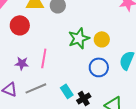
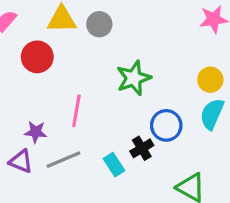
yellow circle: (102, 39) -> (210, 80), moved
purple star: (22, 63) -> (36, 132), moved
black cross: (84, 98) -> (142, 148), moved

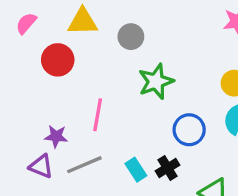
gray circle: (99, 24) -> (131, 37), moved
black cross: (142, 148) -> (168, 168), moved

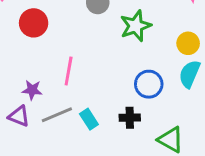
green star: (156, 81) -> (136, 26), moved
black cross: (168, 168) -> (130, 118), turned 30
cyan rectangle: (136, 170) -> (89, 119), moved

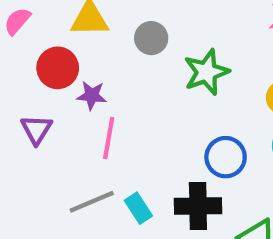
purple star: (32, 90) -> (92, 95), moved
purple triangle: (19, 116) -> (36, 129), moved, turned 40
black cross: (130, 118) -> (198, 206), size x1.5

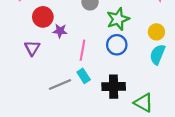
pink line: (109, 138) -> (83, 50), moved
blue circle: (226, 157) -> (117, 45), moved
cyan rectangle: (138, 208) -> (84, 76), moved

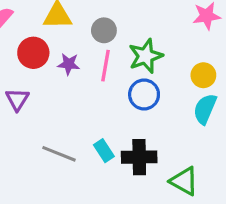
purple star: (60, 31) -> (69, 64), moved
pink line: (83, 50) -> (106, 66), moved
cyan rectangle: (84, 76) -> (104, 151), moved
gray line: (60, 84) -> (59, 154), turned 45

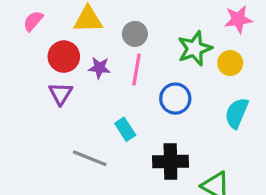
green star: (146, 56) -> (195, 48), moved
yellow circle: (203, 75) -> (230, 63), moved
purple triangle: (17, 99) -> (61, 94), moved
cyan rectangle: (104, 151) -> (125, 129), moved

